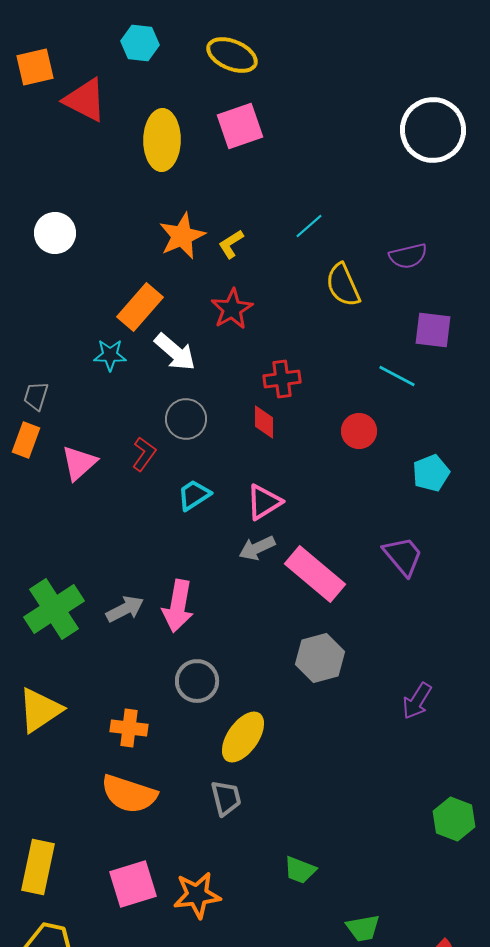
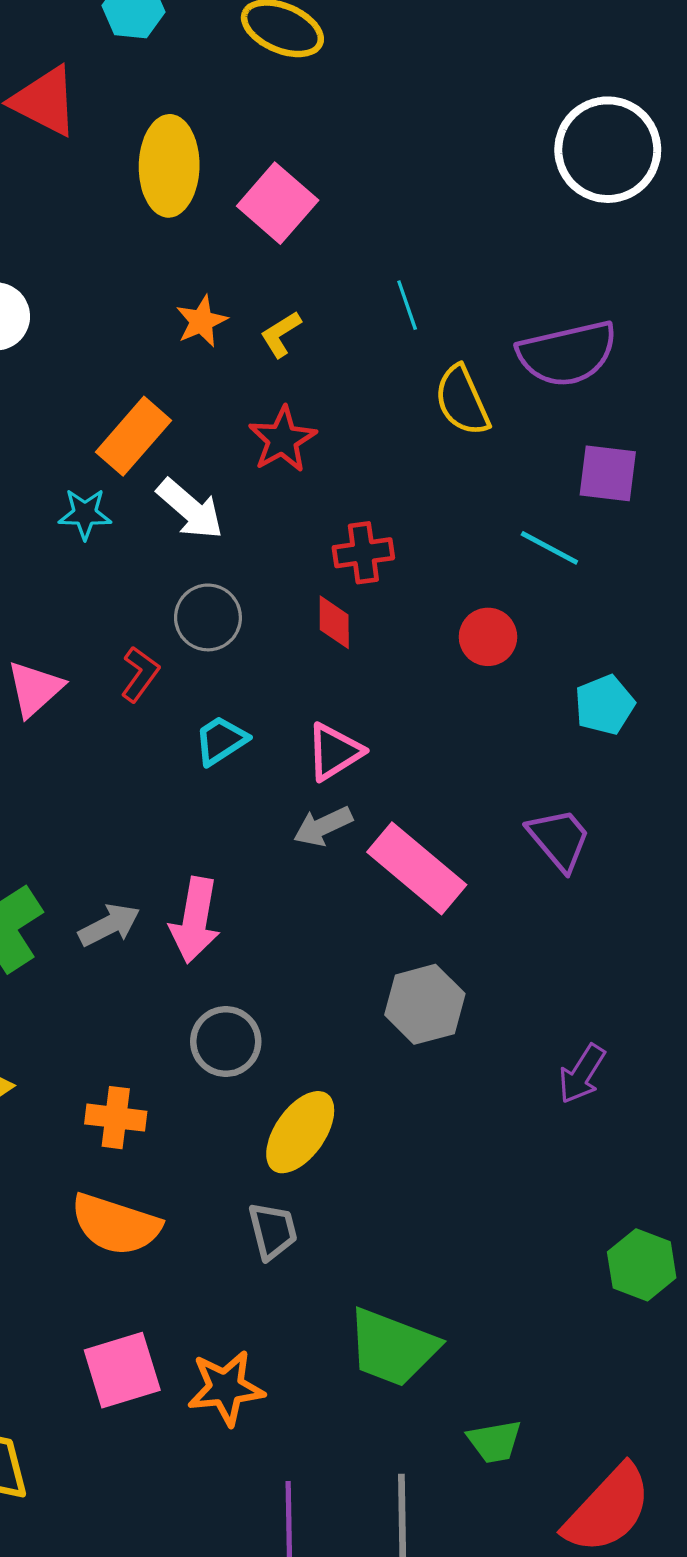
pink square: (240, 126) -> (278, 203), moved, turned -30
cyan line: (309, 226) -> (407, 305), turned -68
orange star: (182, 236) -> (201, 321), size x0.7
purple semicircle: (408, 256) -> (567, 354), size x1.6
green trapezoid: (300, 870) -> (392, 1347), size x1.8

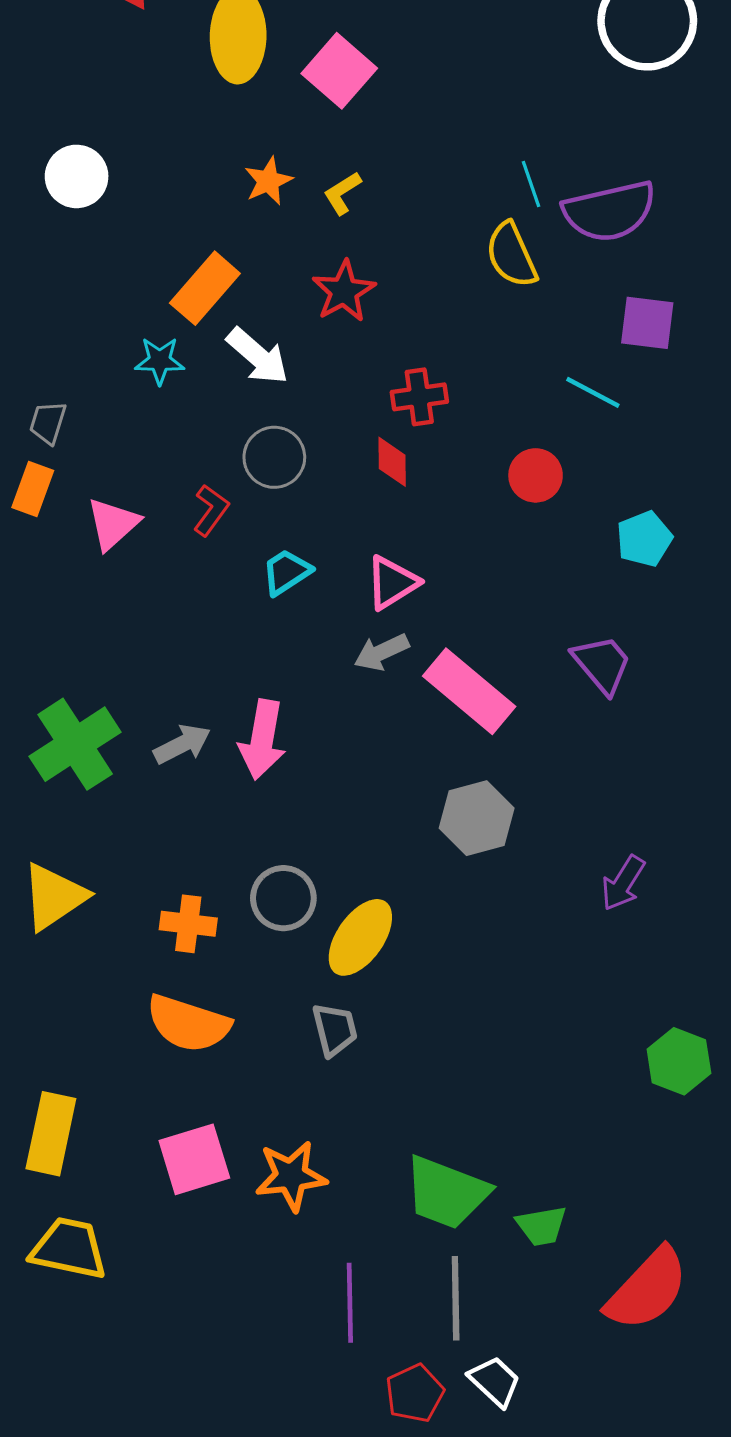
cyan line: (407, 305) -> (531, 184), moved
gray circle: (226, 1042) -> (283, 898), moved
green trapezoid: (392, 1347) -> (446, 1193), moved

